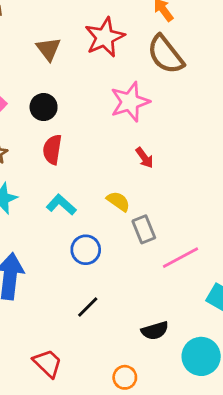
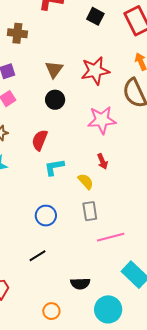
black circle: (44, 107) -> (55, 100), moved
yellow semicircle: (118, 201) -> (86, 181), moved
cyan L-shape: (61, 205) -> (54, 167), moved, turned -65

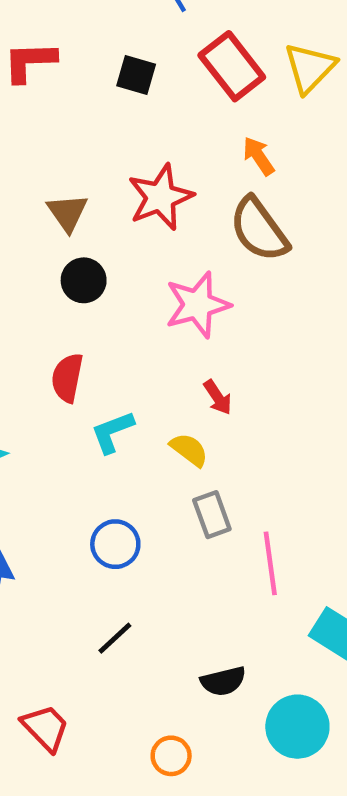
pink line: (111, 237) -> (270, 563), turned -72

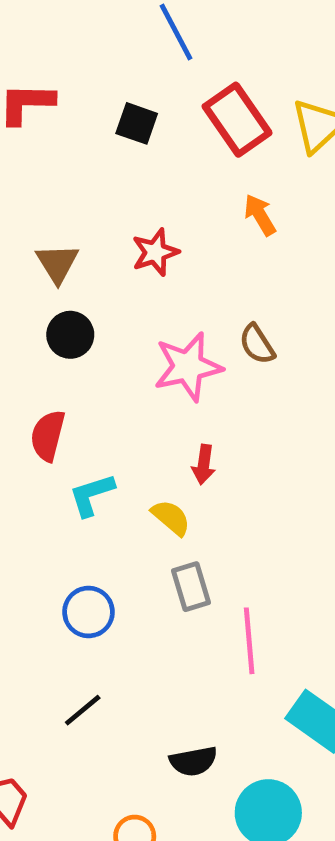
red star: (160, 197) -> (155, 252), size x0.7
brown semicircle: (259, 229) -> (257, 344), moved, size x0.6
red arrow: (218, 397) -> (204, 464), turned 39

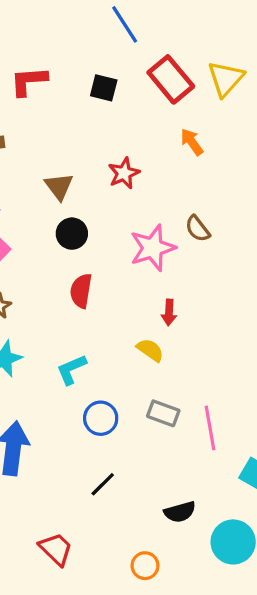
red semicircle: (48, 436) -> (81, 291), moved
cyan L-shape: (92, 495) -> (71, 369), moved
gray rectangle: (191, 587) -> (163, 413), moved, turned -48

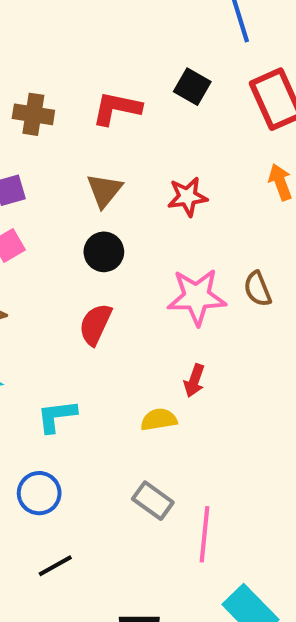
red L-shape: (29, 81) -> (117, 108), moved
yellow semicircle: (150, 350) -> (159, 420), turned -60
blue circle: (101, 418) -> (39, 493), moved

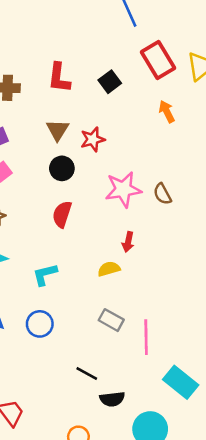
black square: (192, 87) -> (110, 82), moved, turned 30
red L-shape: (117, 108) -> (59, 78), turned -88
red star: (187, 197) -> (93, 139), moved
brown semicircle: (258, 289) -> (162, 194), moved
black line: (55, 566) -> (87, 374), moved, turned 65

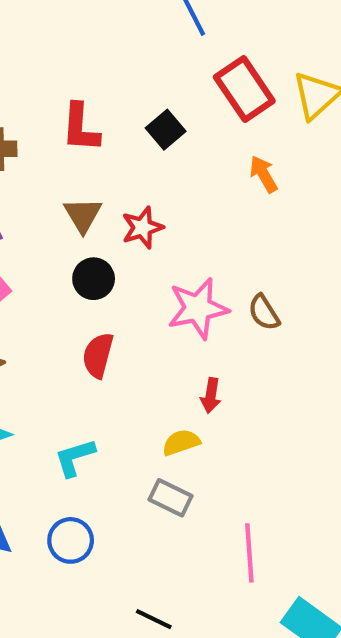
gray rectangle: (111, 320) -> (171, 498), moved

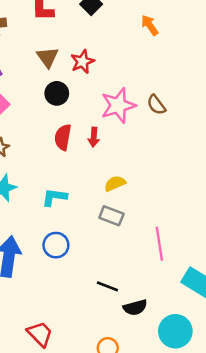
red arrow: (211, 396) -> (94, 137), moved
cyan L-shape: (75, 457) -> (54, 197), turned 30

